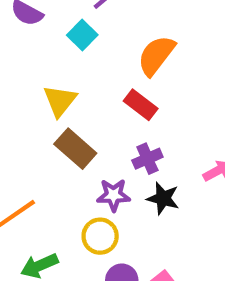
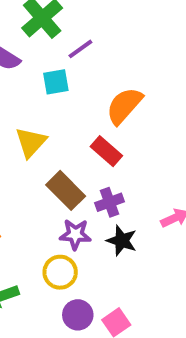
cyan square: (82, 35) -> (56, 82), turned 32
brown rectangle: (75, 149) -> (66, 190), moved

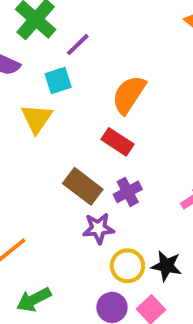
yellow triangle: (31, 142) -> (37, 119), moved
black star: (122, 241) -> (166, 266), moved
yellow circle: (60, 272) -> (127, 266), moved

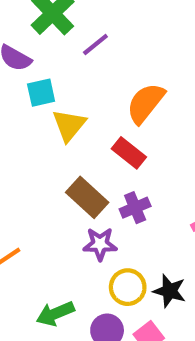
cyan square: (58, 81) -> (41, 93), moved
yellow triangle: (37, 119) -> (69, 125), moved
green arrow: (34, 300) -> (55, 314), moved

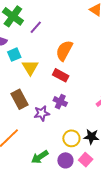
brown rectangle: (87, 197) -> (20, 99), moved, turned 30
purple cross: (135, 208) -> (60, 102), moved, turned -32
purple star: (100, 244) -> (42, 113), moved

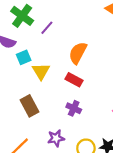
purple star: (42, 113) -> (56, 138), moved

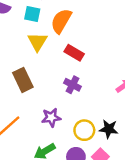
orange semicircle: (78, 53) -> (61, 21), moved
cyan square: (24, 57) -> (32, 14), moved, turned 32

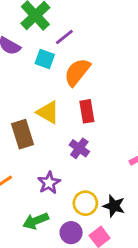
yellow triangle: (37, 42) -> (48, 112), moved, turned -40
red rectangle: (74, 53) -> (87, 111), turned 42
purple star: (51, 118) -> (49, 183), turned -30

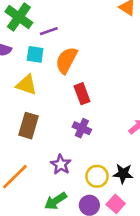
purple line: (64, 37) -> (49, 31), turned 30
yellow triangle: (48, 112) -> (26, 85), moved
brown rectangle: (23, 134) -> (28, 126), turned 45

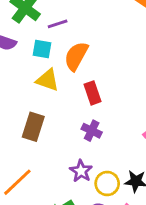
yellow triangle: (26, 85) -> (48, 80), moved
purple star: (61, 164) -> (81, 171), moved

